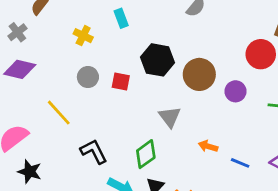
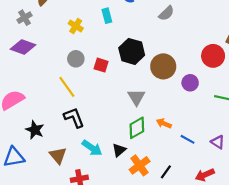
yellow line: (59, 113) -> (67, 87), moved
green diamond: (146, 154) -> (137, 128), moved
black star: (30, 172) -> (35, 130), moved

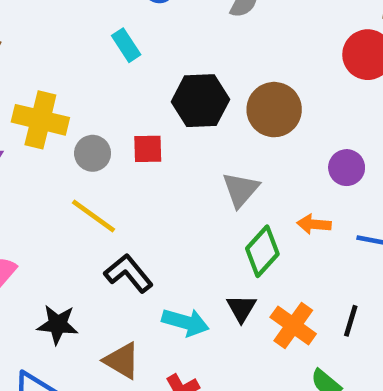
yellow cross: (76, 26) -> (40, 120), moved, size x1.6
purple circle: (190, 83) -> (347, 168), moved
gray triangle: (136, 97) -> (241, 190), turned 30

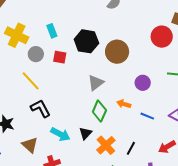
cyan rectangle: (126, 45) -> (52, 31), moved
green diamond: (262, 251) -> (99, 111), turned -30

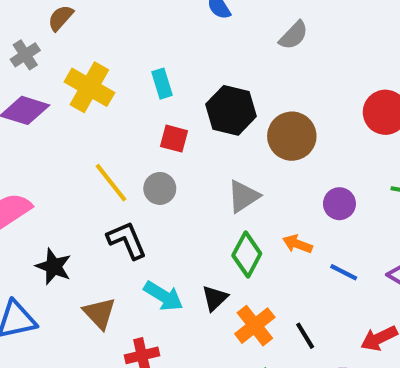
gray circle: (36, 54) -> (160, 188), moved
black line: (131, 148) -> (305, 336), turned -64

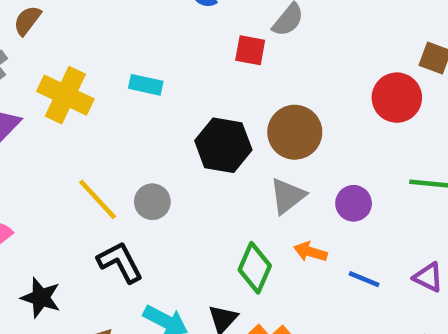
cyan rectangle: (162, 84) -> (146, 85), turned -56
black hexagon: (231, 110) -> (223, 145), moved
red square: (174, 139) -> (250, 50), moved
gray triangle: (243, 196) -> (288, 196), moved

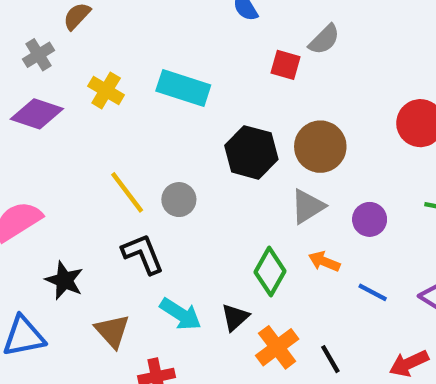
cyan rectangle: (146, 85) -> (183, 88), size x1.6
yellow cross: (65, 95) -> (106, 91), size x0.7

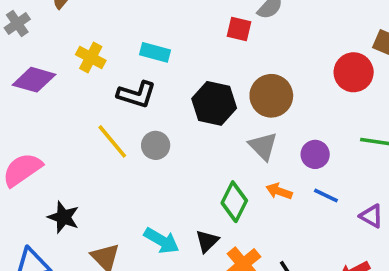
gray cross: (38, 55) -> (17, 23), moved
cyan rectangle: (183, 88) -> (155, 52), size x0.7
gray triangle: (308, 206) -> (263, 146), turned -40
black L-shape: (143, 254) -> (137, 94), moved, turned 132
blue line: (373, 292) -> (326, 195), moved

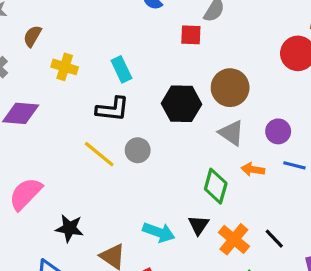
cyan rectangle: (155, 52) -> (121, 69), turned 60
yellow cross: (91, 57) -> (65, 67), moved

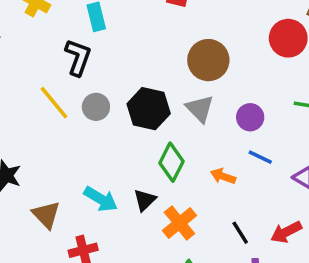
black hexagon: (182, 104) -> (149, 109), moved
black L-shape: (112, 109) -> (78, 57), turned -88
orange arrow: (253, 170) -> (223, 176), moved
black line: (274, 239) -> (240, 233), moved

